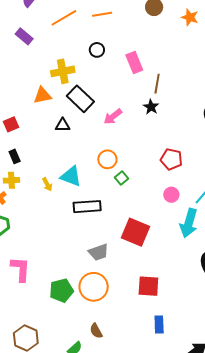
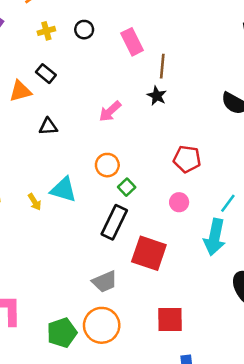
yellow cross: (63, 71) -> (46, 31), moved, size x0.6
black rectangle: (80, 99) -> (46, 74), moved, size x0.6
pink circle: (171, 195) -> (179, 202), moved
black rectangle: (87, 207) -> (114, 222), moved, turned -56

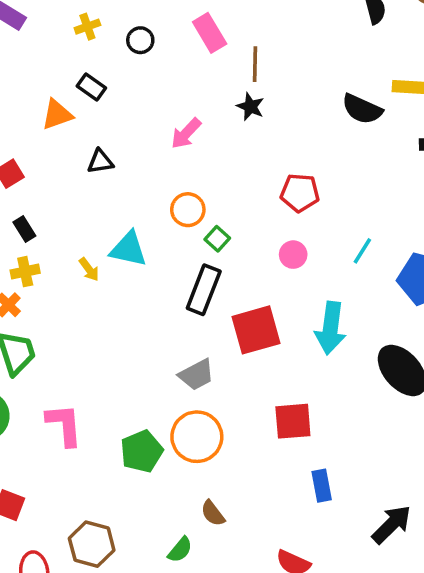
black circle: (84, 30) -> (140, 40), moved
cyan arrow: (215, 237) -> (330, 328), moved
red square: (149, 253) -> (256, 330), turned -30

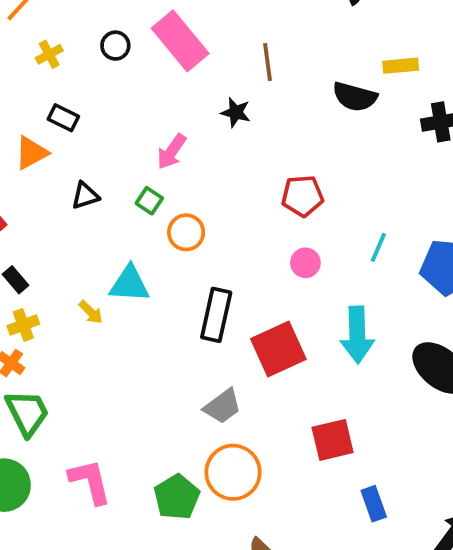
pink rectangle: (210, 33) -> (180, 41), size x1.4
black circle: (140, 40) -> (115, 46), moved
brown line: (255, 64) -> (267, 62), moved
green square: (217, 239) -> (149, 201), moved

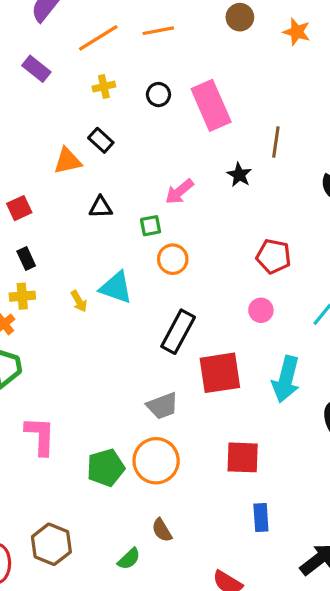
green square: (149, 201) -> (151, 226), turned 30

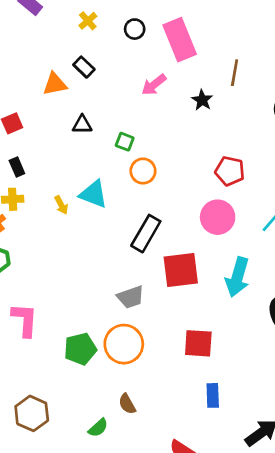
yellow cross: (104, 87) -> (88, 21), turned -30
pink arrow: (179, 192) -> (154, 85), moved
green square: (151, 226) -> (125, 142), turned 30
pink circle: (261, 310) -> (218, 217), size x1.6

